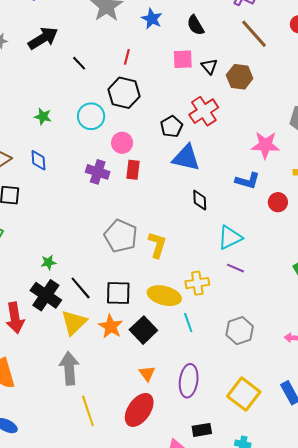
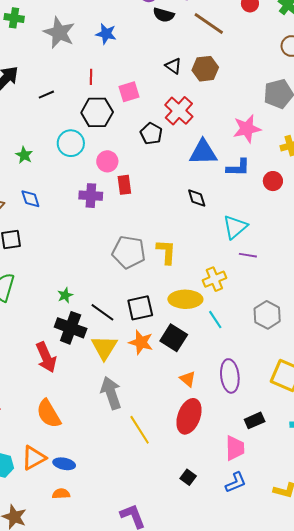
black semicircle: (196, 25) -> (164, 15), moved, turned -30
pink square: (183, 59) -> (129, 92), moved
black line: (79, 63) -> (46, 95), turned -56
green star: (43, 116) -> (24, 155), turned 30
blue triangle: (186, 158) -> (203, 152), moved

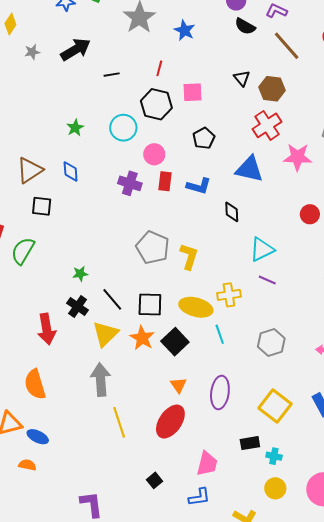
red cross: (179, 111) -> (267, 125), moved
blue L-shape: (238, 168) -> (199, 186), moved
black cross: (71, 328) -> (78, 307), size x0.7
black rectangle: (255, 420) -> (250, 443), moved

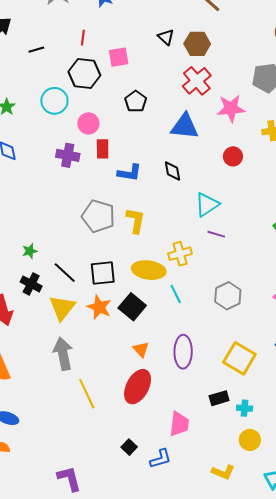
blue L-shape: (199, 186) -> (130, 173), moved
red circle: (310, 214) -> (233, 156), moved
blue L-shape: (199, 497) -> (161, 459), moved

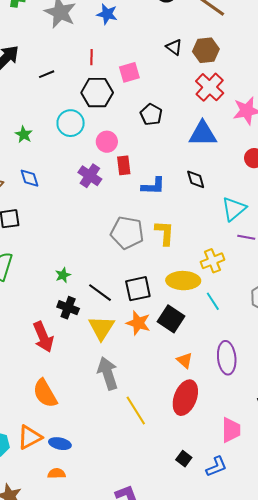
purple cross: (68, 155) -> (90, 176), turned 30

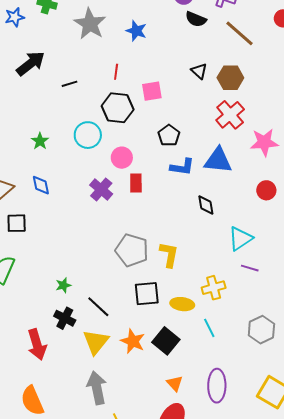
blue L-shape: (153, 186) -> (182, 167), moved
yellow ellipse: (183, 281) -> (182, 304), size x0.7
black square: (138, 289) -> (147, 294), moved

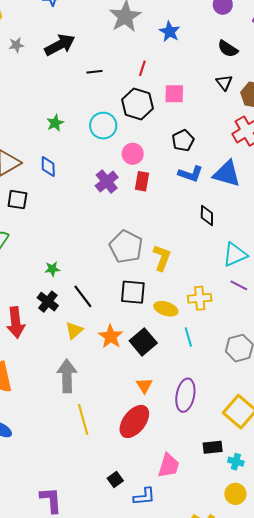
black semicircle: (196, 19) -> (228, 49), moved
yellow triangle: (96, 342) -> (74, 330), size x0.7

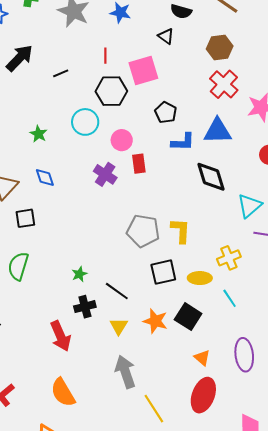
black triangle: (224, 83) -> (166, 36), moved
pink square: (174, 94) -> (143, 71), size x1.4
black diamond: (207, 215) -> (211, 177), size x1.6
black cross: (48, 302) -> (85, 307), turned -35

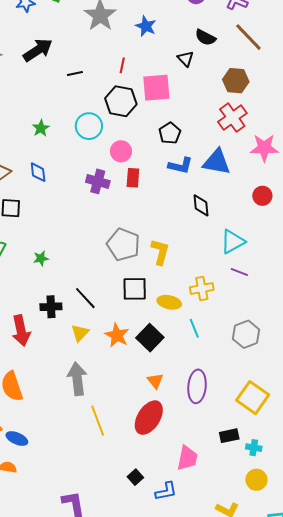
purple cross: (105, 174) -> (98, 181), turned -30
black diamond: (211, 177) -> (201, 205), size x0.7
green star: (79, 274) -> (41, 258), moved

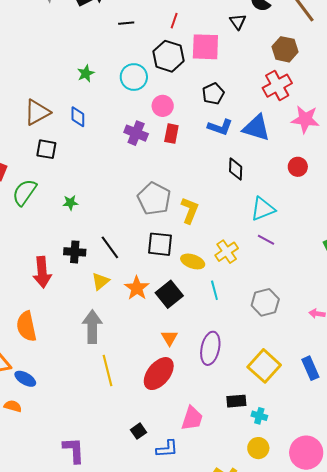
yellow cross: (202, 289) -> (227, 252), turned -30

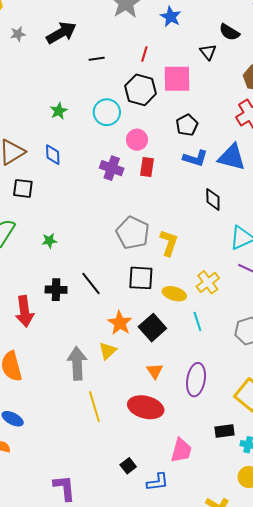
yellow triangle: (100, 281) -> (108, 351), moved
red ellipse: (159, 374) -> (146, 407), turned 68

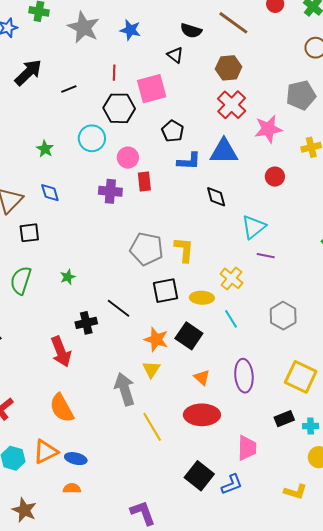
black square: (128, 466) -> (199, 476), size x1.8

